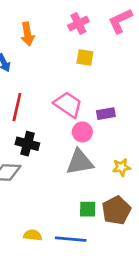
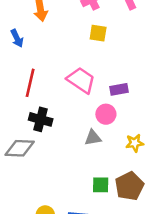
pink circle: (82, 132) -> (106, 114), moved
gray triangle: (80, 162) -> (93, 138), size x0.6

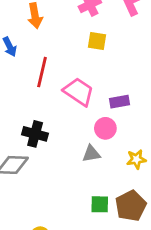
red line: (30, 83) -> (42, 72), moved

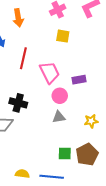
pink trapezoid: (79, 92) -> (50, 72), turned 30
pink circle: (105, 128) -> (60, 96), moved

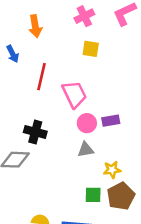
purple rectangle: (79, 80) -> (111, 121), moved
yellow star: (91, 121) -> (112, 170), moved

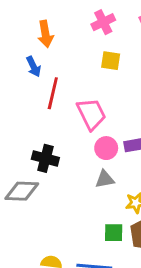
blue arrow: (13, 54) -> (34, 67), moved

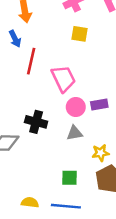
black cross: (45, 158) -> (36, 122), moved
green square: (114, 233) -> (70, 178), moved

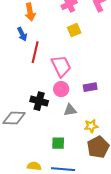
yellow square: (79, 34) -> (74, 30), turned -32
pink circle: (76, 107) -> (61, 89), moved
green square: (70, 178) -> (58, 143), moved

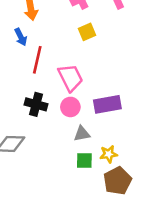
purple rectangle: (90, 87) -> (107, 104), size x1.5
black cross: (39, 101) -> (36, 104), moved
green square: (58, 143) -> (84, 160), moved

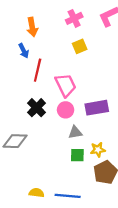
black cross: (36, 104) -> (37, 108), turned 30

